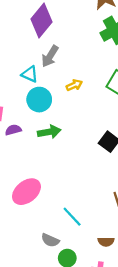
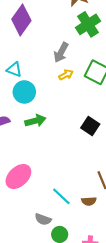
gray arrow: (50, 56) -> (61, 52), moved
yellow arrow: (74, 85) -> (66, 75), moved
brown semicircle: (106, 242) -> (89, 201), moved

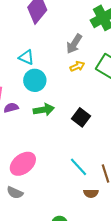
black square: (90, 126) -> (81, 117), moved
cyan line: (61, 196) -> (79, 167), moved
gray semicircle: (43, 219) -> (15, 193), moved

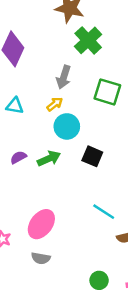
yellow arrow: (77, 66) -> (55, 104), moved
cyan circle: (35, 80) -> (67, 126), moved
purple semicircle: (11, 108) -> (18, 157), moved

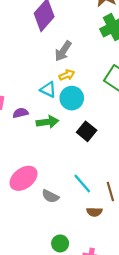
gray arrow: (64, 77) -> (63, 51), moved
cyan triangle: (15, 106) -> (48, 90), moved
gray semicircle: (41, 258) -> (50, 196), moved

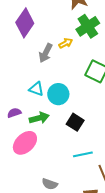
yellow arrow: (67, 75) -> (66, 43), moved
pink ellipse: (23, 178) -> (25, 143), moved
cyan line: (82, 183) -> (83, 154), moved, turned -54

